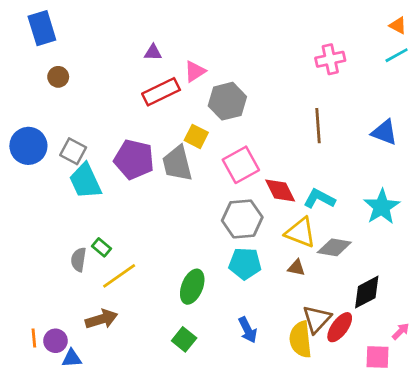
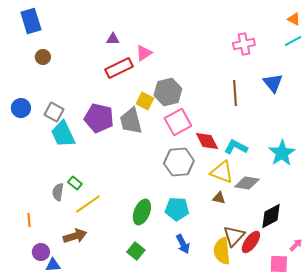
gray hexagon: (227, 101) -> (168, 92), moved
blue triangle: (384, 132) -> (273, 83), moved, turned 30
blue circle: (28, 146) -> (21, 108), size x0.7
cyan pentagon: (245, 264) -> (177, 209), moved
orange line: (34, 338) -> (29, 220), moved

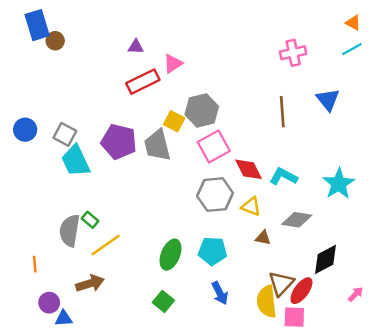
brown circle: (43, 57) -> (55, 41), moved
yellow triangle: (222, 172) -> (251, 207), moved, size x0.7
gray semicircle: (58, 192) -> (70, 231), size x1.5
pink square: (279, 264) -> (294, 317), moved

